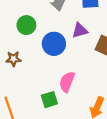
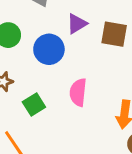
green square: (49, 100) -> (34, 104), moved

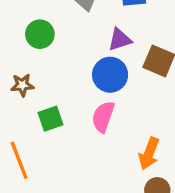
blue circle: (49, 49) -> (110, 75), moved

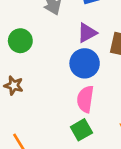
brown star: (22, 85) -> (14, 85), turned 30
green square: (51, 119) -> (81, 130), moved

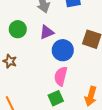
purple triangle: (87, 33) -> (47, 32), moved

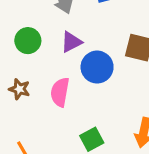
pink semicircle: (61, 76) -> (60, 92), moved

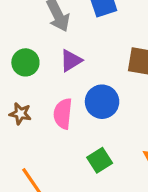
blue circle: (97, 67) -> (102, 102), moved

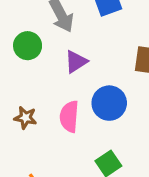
green circle: (25, 62) -> (28, 46), moved

